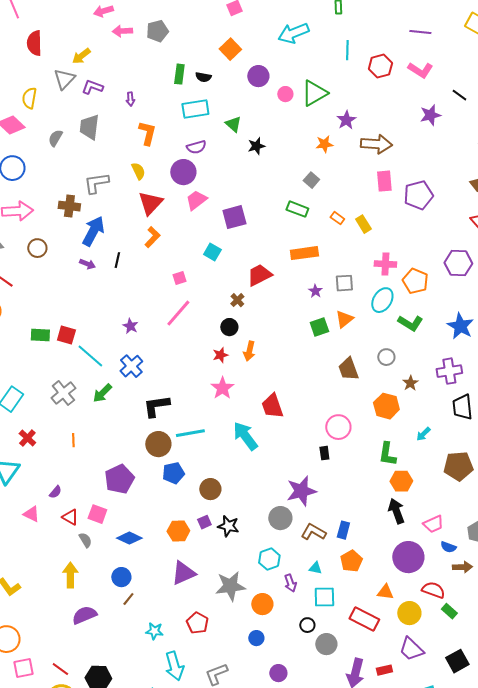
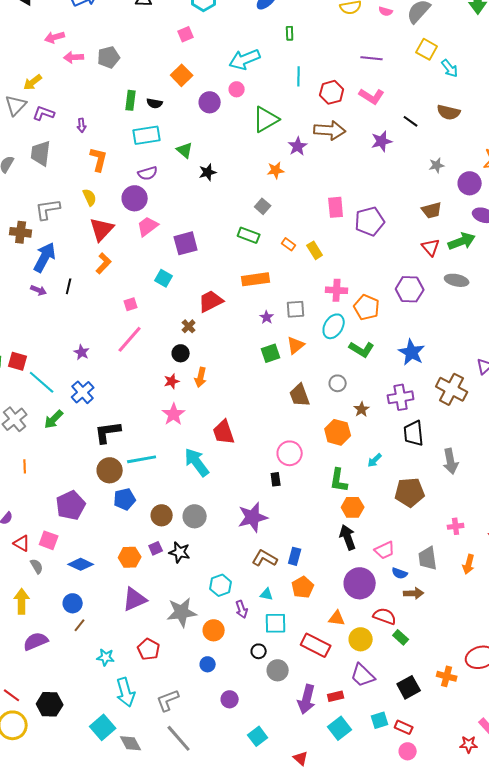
pink circle: (285, 94) -> (237, 89), moved
brown arrow: (376, 144) -> (330, 130), moved
gray circle: (280, 518) -> (195, 516), moved

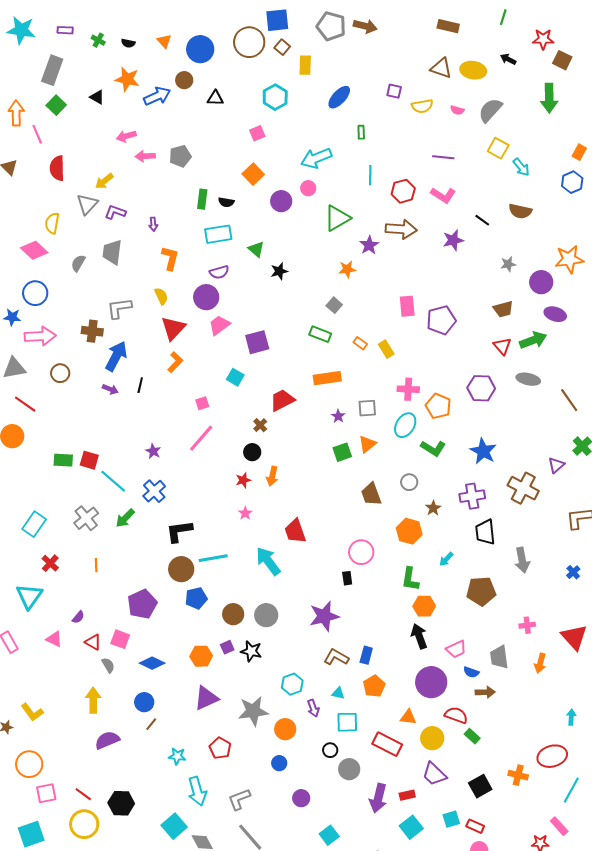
pink star: (174, 414) -> (245, 513), size x0.6

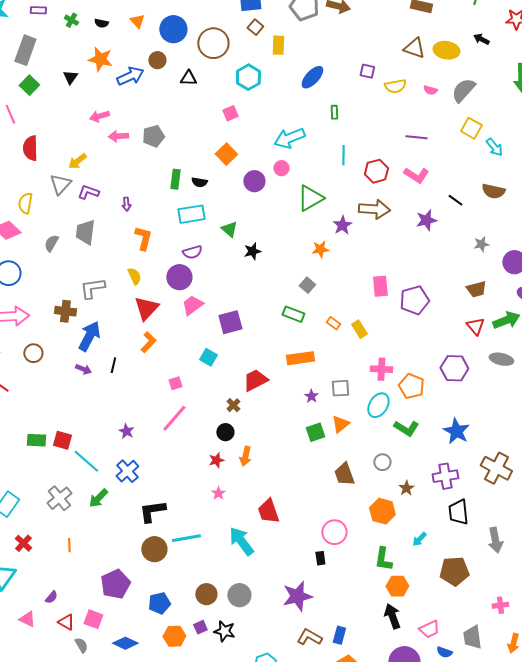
brown circle: (249, 42) -> (213, 43), moved
black triangle: (97, 97) -> (70, 77), turned 35
blue pentagon: (196, 598) -> (159, 603), moved

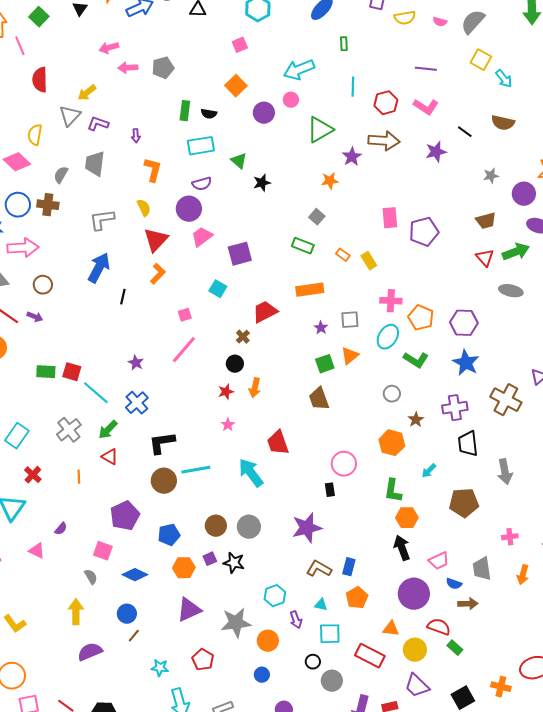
brown cross: (65, 311) -> (48, 205), moved
purple hexagon: (454, 368) -> (464, 323), moved
purple arrow: (83, 369) -> (35, 317), moved
brown trapezoid: (344, 474) -> (319, 399), moved
red triangle: (66, 622) -> (110, 457), moved

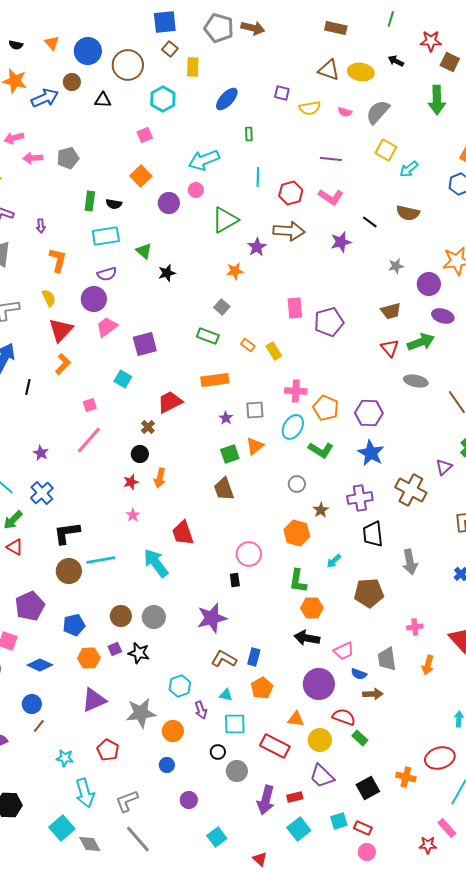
cyan arrow: (504, 79) -> (409, 169), turned 90
black arrow: (402, 548) -> (307, 638), turned -60

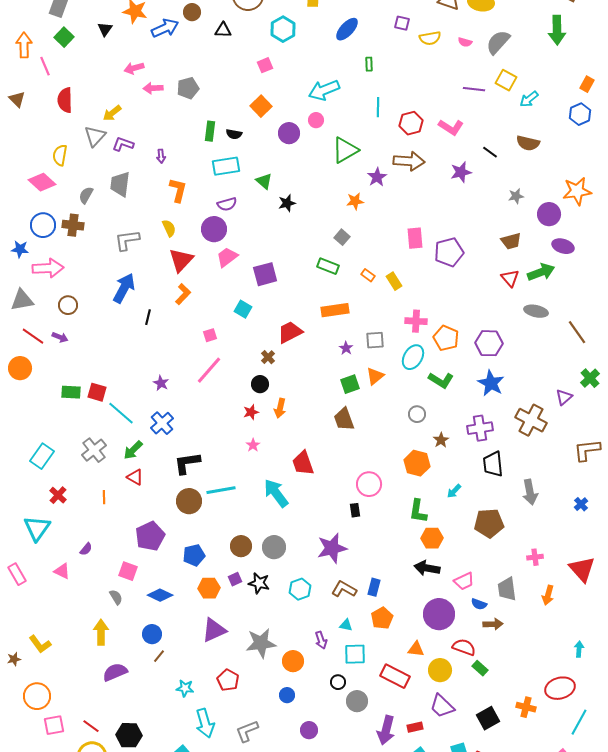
purple line: (331, 159) -> (474, 89), moved
cyan hexagon: (180, 686) -> (300, 589), moved

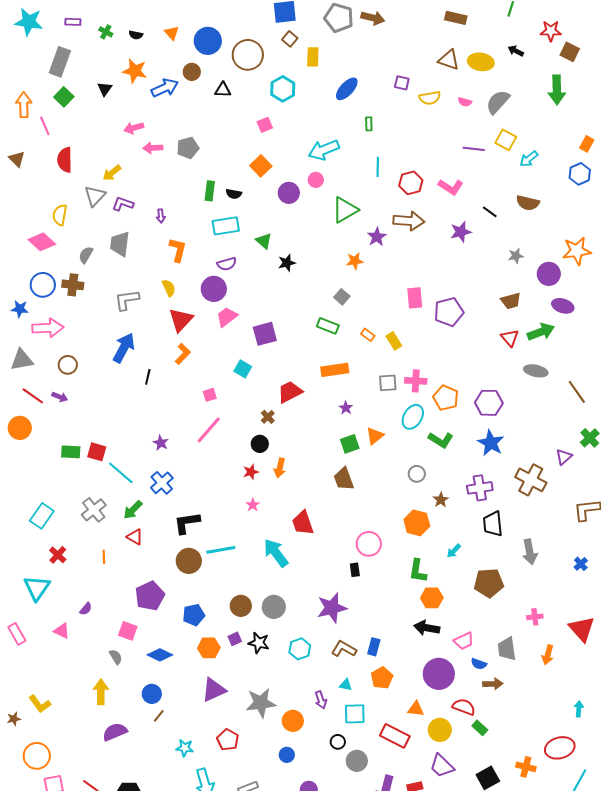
gray square: (375, 340) -> (388, 383), moved

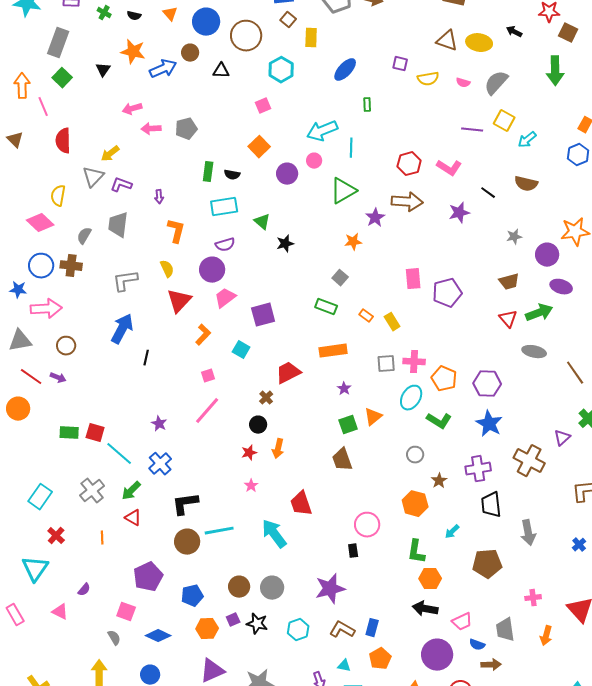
cyan line: (378, 167) -> (351, 148), moved
orange L-shape: (183, 354) -> (203, 335), moved

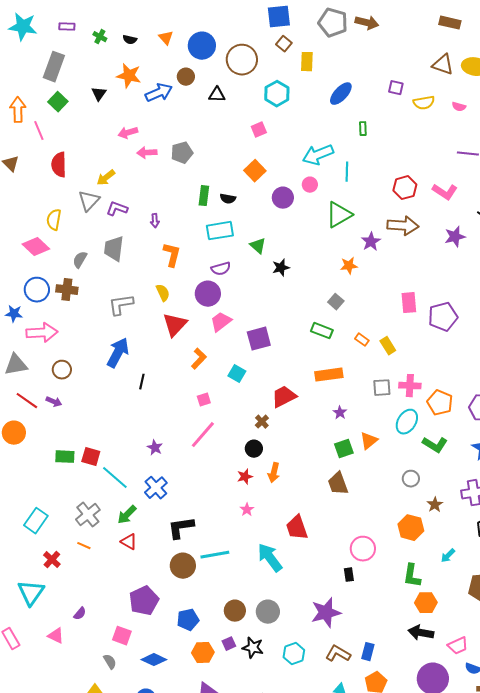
orange line: (102, 538) -> (84, 546), moved, turned -64

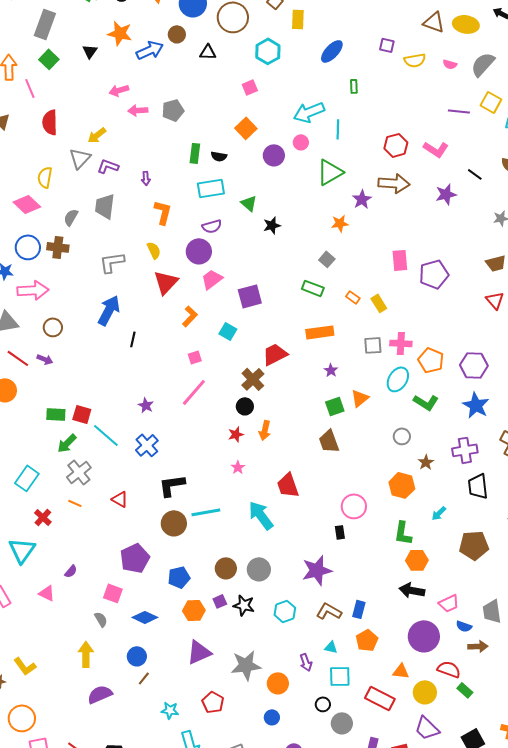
brown cross: (262, 422) -> (253, 379), size x1.6
green arrow: (127, 515) -> (67, 443), moved

